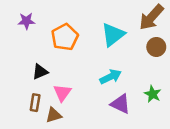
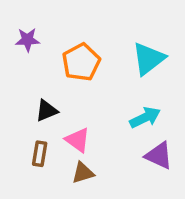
pink triangle: (62, 93) -> (78, 140), turned -30
brown triangle: (54, 115) -> (83, 173), moved

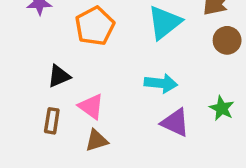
cyan arrow: (145, 117) -> (161, 83), turned 32

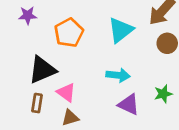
black triangle: (59, 76) -> (42, 70), size x1.6
green star: (222, 108) -> (163, 94), turned 30

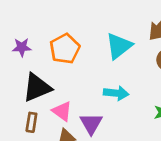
purple star: (28, 15) -> (22, 47), moved
purple triangle: (129, 104) -> (91, 124), moved, turned 35

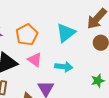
pink triangle: (62, 111) -> (35, 60), moved

